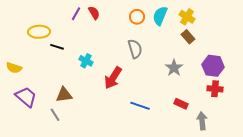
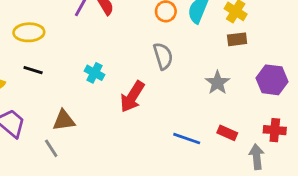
brown rectangle: (188, 37) -> (237, 39), turned -56
black line: (57, 47) -> (33, 70), moved
red cross: (215, 89) -> (275, 130), moved
blue line: (140, 106) -> (187, 139), moved

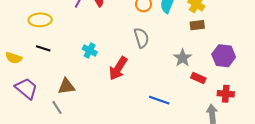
red rectangle: (227, 133) -> (198, 78), moved

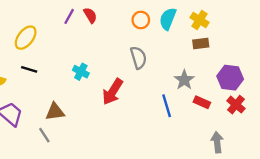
yellow ellipse: (40, 20) -> (26, 38), turned -50
red cross: (226, 94) -> (236, 105), moved, turned 35
blue line: (159, 100) -> (167, 106), moved, turned 54

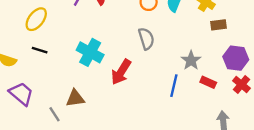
brown rectangle: (201, 43) -> (219, 25), moved
cyan cross: (81, 72) -> (90, 52), size x1.6
blue line: (167, 106) -> (174, 86), turned 30
brown triangle: (55, 112) -> (75, 98), moved

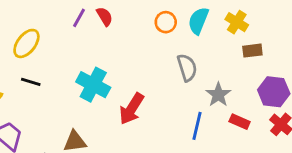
gray semicircle: (146, 39) -> (187, 68), moved

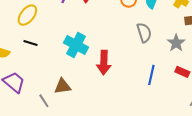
gray star: (218, 95) -> (176, 43), moved
red arrow: (132, 109) -> (104, 63), turned -30

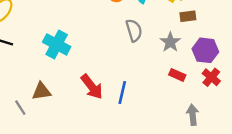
red arrow: (104, 63) -> (92, 87), moved, turned -40
blue line: (151, 75) -> (122, 92), moved

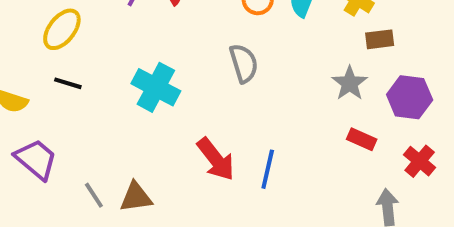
gray semicircle: (134, 30) -> (244, 63), moved
red cross: (211, 77) -> (420, 161), moved
brown triangle: (41, 91) -> (136, 197), moved

